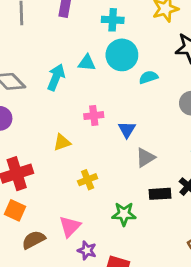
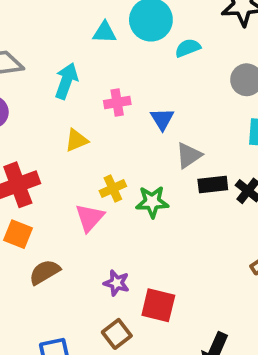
cyan arrow: (56, 77) -> (66, 81), moved
black rectangle: (160, 194) -> (213, 184), moved
green star: (124, 214) -> (152, 202), moved
pink triangle: (70, 226) -> (90, 218), moved

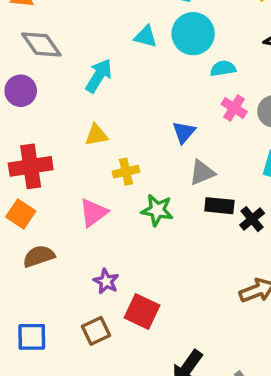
pink cross: (117, 102) -> (234, 108), moved, turned 30
yellow cross: (113, 188) -> (126, 172), moved

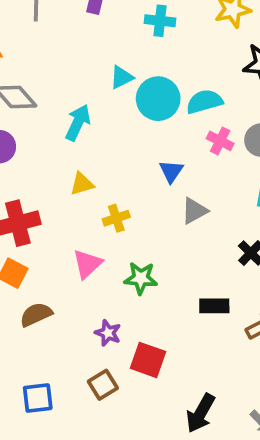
cyan circle: (193, 34) -> (158, 99), moved
cyan triangle: (146, 37) -> (122, 77), turned -35
cyan semicircle: (223, 68) -> (204, 102), size x1.4
black rectangle: (219, 206) -> (214, 306), moved
green star: (157, 210) -> (141, 278), moved

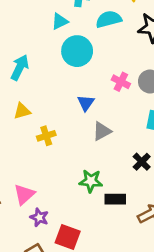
cyan triangle: (122, 77) -> (60, 21), moved
cyan semicircle: (204, 102) -> (109, 19), moved
pink triangle: (87, 264) -> (24, 194), moved
green star: (141, 278) -> (91, 181), moved

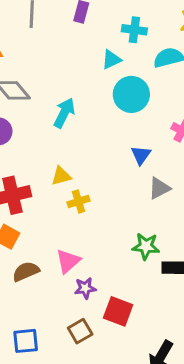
yellow triangle: (22, 111) -> (61, 176), moved
yellow cross: (46, 136) -> (78, 201), moved
purple star: (39, 217) -> (85, 288), turned -30

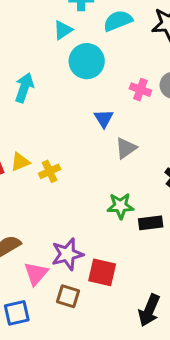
yellow triangle: (61, 176) -> (20, 162), moved
pink triangle: (68, 261) -> (36, 274), moved
purple star: (85, 288) -> (67, 254), size x1.5
brown square: (80, 331) -> (68, 296), turned -35

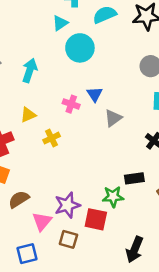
pink cross: (140, 90) -> (71, 104), moved
yellow triangle: (20, 162) -> (28, 115), moved
green star: (120, 206) -> (113, 197), moved

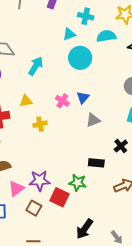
black rectangle: (134, 178) -> (96, 163), moved

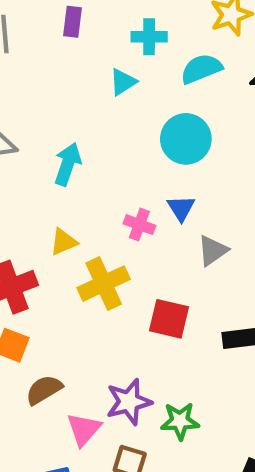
cyan circle: (80, 58) -> (186, 139), moved
yellow cross: (40, 124) -> (104, 284), size x1.6
green star: (78, 183) -> (180, 421), moved
red square: (59, 197) -> (169, 319), moved

